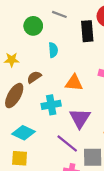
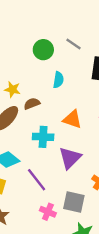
yellow star: (12, 60) -> (12, 89), moved
purple line: (67, 144) -> (37, 180), moved

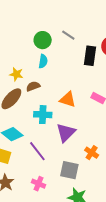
cyan semicircle: (58, 80) -> (43, 61), moved
pink cross: (48, 212) -> (39, 184), moved

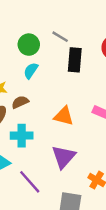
black rectangle: (90, 56) -> (75, 60), moved
cyan semicircle: (43, 61) -> (31, 71), turned -152
cyan cross: (43, 115) -> (22, 136), moved

